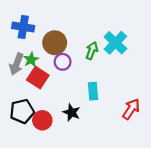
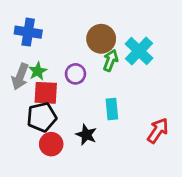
brown circle: (55, 43) -> (101, 39), moved
red square: (38, 78) -> (46, 93), turned -30
black pentagon: (22, 111) -> (42, 117), moved

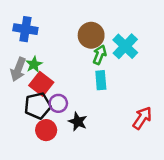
purple circle: (75, 74) -> (58, 103), moved
red square: (46, 93) -> (41, 84), turned 35
cyan rectangle: (112, 109) -> (101, 80), moved

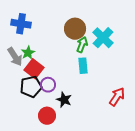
gray arrow: (18, 69) -> (15, 57), turned -54
red circle: (46, 130) -> (47, 116), moved

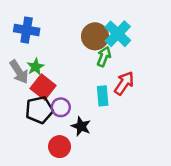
cyan cross: (103, 38) -> (118, 34), moved
cyan rectangle: (83, 66) -> (103, 96), moved
red arrow: (117, 97) -> (124, 83), moved

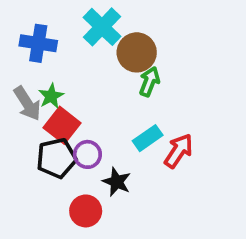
cyan cross: (118, 34) -> (102, 27), moved
red arrow: (124, 83) -> (179, 151), moved
cyan rectangle: (103, 96) -> (148, 138), turned 60

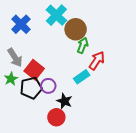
blue cross: (38, 43) -> (21, 24), turned 36
green star: (51, 96) -> (11, 79), moved
red arrow: (179, 151) -> (97, 61), moved
red circle: (86, 211) -> (56, 117), moved

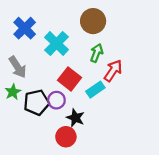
cyan cross: (56, 15) -> (56, 44), moved
brown circle: (76, 29) -> (93, 21), moved
red square: (34, 70) -> (69, 79), moved

